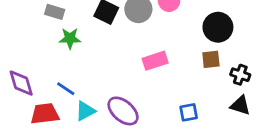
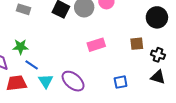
black circle: (218, 27) -> (157, 17), moved
green star: (70, 38) -> (20, 47), moved
cyan triangle: (85, 111) -> (46, 81), turned -35

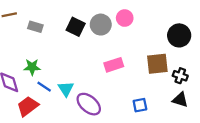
brown square: (137, 44) -> (157, 64), size x1.5
cyan triangle: (46, 81) -> (66, 89), moved
red trapezoid: (16, 83) -> (28, 106), turned -30

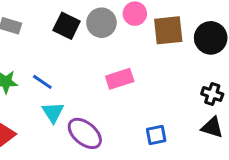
brown square: (157, 64) -> (168, 30), moved
blue line: (44, 87) -> (42, 82), moved

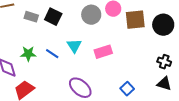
black square: (67, 26) -> (53, 17), moved
cyan triangle: (53, 112) -> (74, 46), moved
blue square: (156, 135) -> (127, 89), turned -32

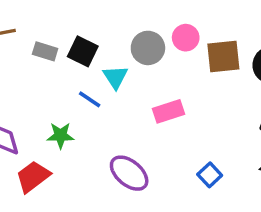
cyan triangle: (74, 46) -> (115, 77), moved
green star: (28, 54) -> (60, 135), moved
blue line: (52, 54) -> (90, 99), moved

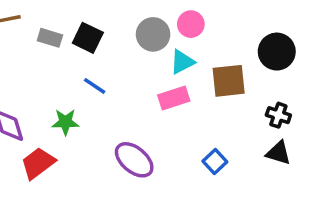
brown square: (223, 57) -> (229, 81), moved
cyan triangle: (115, 77) -> (182, 62), moved, turned 36

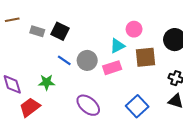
pink circle: (191, 24) -> (134, 29), moved
gray circle: (153, 34) -> (87, 60), moved
blue square: (215, 162) -> (137, 106), size x1.5

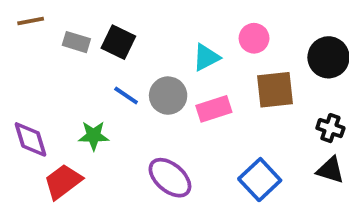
cyan triangle: (117, 46) -> (206, 57), moved

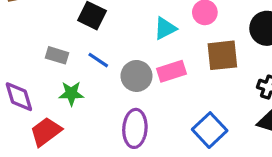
gray rectangle: (76, 42) -> (57, 55), moved
gray circle: (168, 96) -> (136, 76), moved
purple ellipse: (170, 178) -> (135, 128), turned 54

